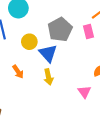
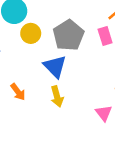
yellow circle: (29, 42) -> (31, 33), moved

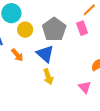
orange arrow: (18, 92) -> (17, 55), moved

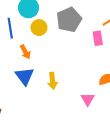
gray pentagon: (54, 29) -> (69, 20), moved
blue triangle: (45, 54) -> (25, 76), moved

